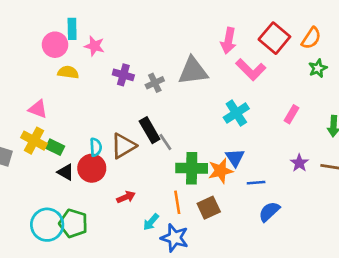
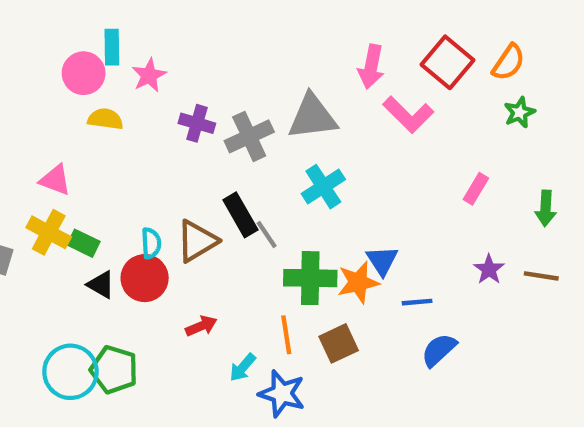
pink star: (94, 46) -> (149, 75), turned 30
gray cross: (155, 83) -> (249, 136), size x1.5
cyan cross: (236, 113) -> (323, 187), moved

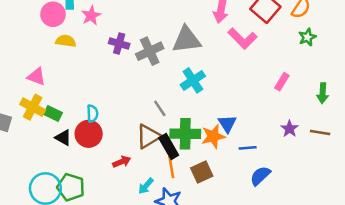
black rectangle: (240, 215) -> (169, 147), moved
brown triangle: (197, 241) -> (148, 136), moved

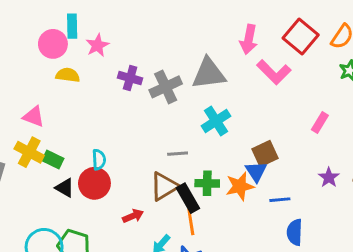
gray line: (160, 108) -> (178, 154), turned -60
green cross: (185, 134) -> (207, 183), size x0.7
brown square: (202, 172) -> (265, 154), moved
blue semicircle: (260, 176) -> (295, 232), turned -45

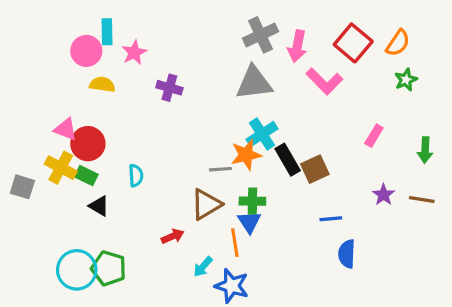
gray cross: (166, 87) -> (260, 35), moved
blue triangle: (256, 171) -> (249, 222), moved
red circle: (94, 183) -> (88, 144), moved
orange star: (240, 186) -> (246, 155), moved
black rectangle: (188, 198) -> (288, 160), moved

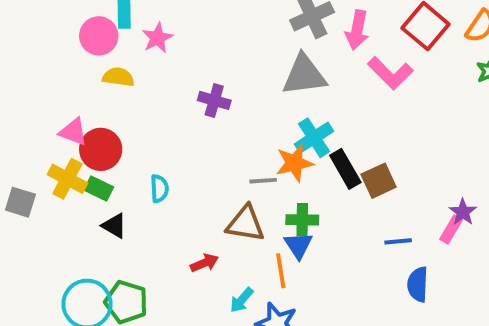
purple cross: (169, 88) -> (214, 100), moved
pink rectangle: (374, 136) -> (451, 230), moved
brown triangle: (206, 204) -> (246, 224), turned 40

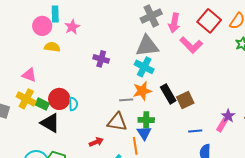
cyan cross: (314, 138) -> (144, 67), moved, turned -30
red circle: (101, 149) -> (59, 99), moved
black triangle: (114, 226) -> (50, 123), size x1.5

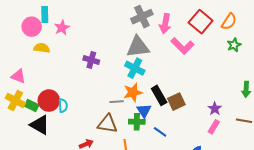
purple star: (228, 116) -> (215, 109), moved
blue line: (195, 131) -> (160, 132), moved, turned 40
blue triangle: (144, 133) -> (144, 111), moved

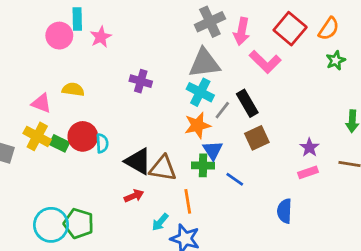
yellow semicircle: (42, 48) -> (73, 89), moved
black rectangle: (159, 95) -> (247, 103), moved
gray line: (117, 102) -> (222, 110), moved, turned -48
black triangle: (40, 125) -> (138, 161), moved
pink rectangle: (214, 127) -> (308, 172), turned 40

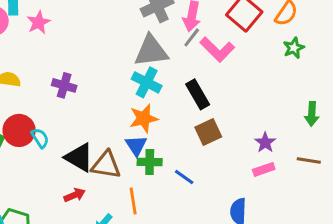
purple cross: (141, 81) -> (64, 85), moved
gray line: (222, 110) -> (192, 37), moved
cyan semicircle: (102, 143) -> (40, 138), turned -30
blue triangle: (213, 150) -> (136, 145), moved

